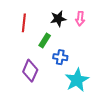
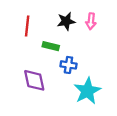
green rectangle: (45, 40) -> (51, 46), turned 72
purple diamond: (30, 71) -> (34, 80), turned -35

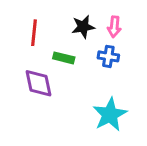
blue cross: (68, 65) -> (108, 56), moved
purple diamond: (34, 80) -> (38, 83), moved

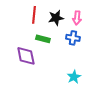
red line: (34, 33) -> (34, 15), moved
cyan star: (110, 114) -> (74, 77), size x0.6

